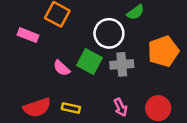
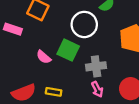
gray cross: (122, 64) -> (96, 66), moved

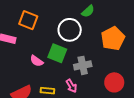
pink arrow: (97, 89) -> (71, 86), moved

